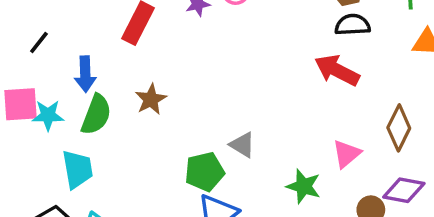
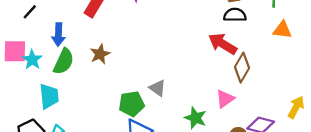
cyan star: (48, 115) -> (32, 60), turned 30
brown diamond: (399, 128) -> (242, 68), moved

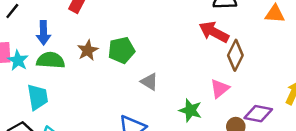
green semicircle: (64, 62) -> (51, 60), turned -108
green pentagon: (132, 104) -> (121, 50), moved

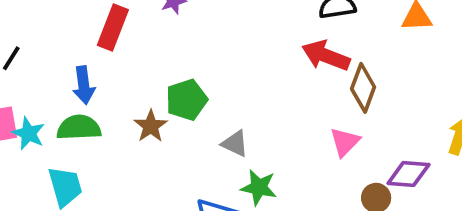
blue arrow: (43, 33) -> (84, 85), moved
brown star: (88, 50) -> (151, 126), moved
green star: (190, 110) -> (259, 187), moved

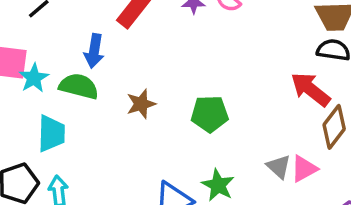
green pentagon: (187, 100) -> (210, 114), moved
gray triangle: (235, 144) -> (279, 167), moved

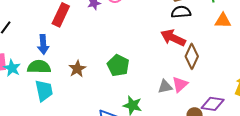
green pentagon: (210, 114) -> (118, 65), turned -30
cyan trapezoid: (51, 134) -> (44, 91), moved
gray triangle: (279, 167) -> (165, 87), turned -42

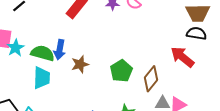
blue arrow: (43, 44) -> (60, 50), moved
brown diamond: (192, 56) -> (151, 79), moved

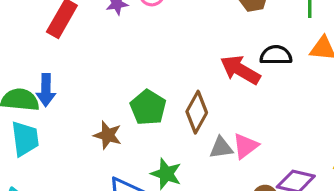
black semicircle: (196, 33) -> (276, 55), moved
brown star: (80, 64) -> (108, 135), moved, turned -30

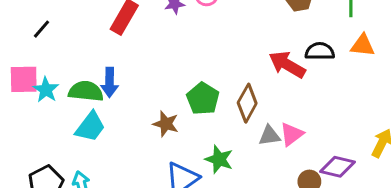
cyan trapezoid: (25, 139) -> (90, 127), turned 44

